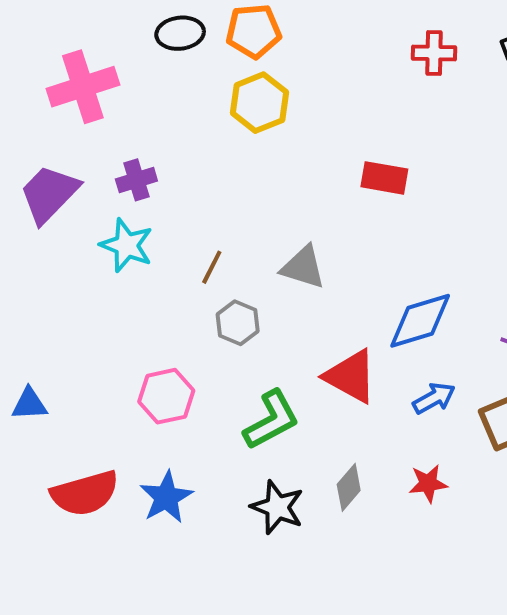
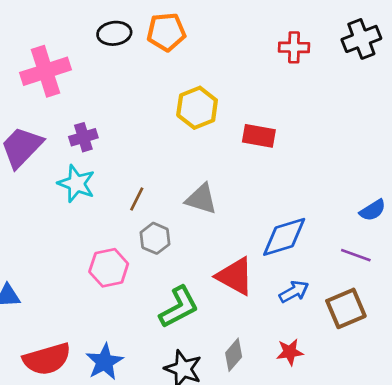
yellow hexagon: (259, 103) -> (197, 108), moved
pink hexagon: (166, 396) -> (109, 268), moved

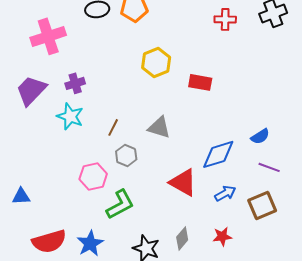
blue semicircle: (373, 210) -> (260, 136), moved
green L-shape: (179, 307) -> (120, 204), moved

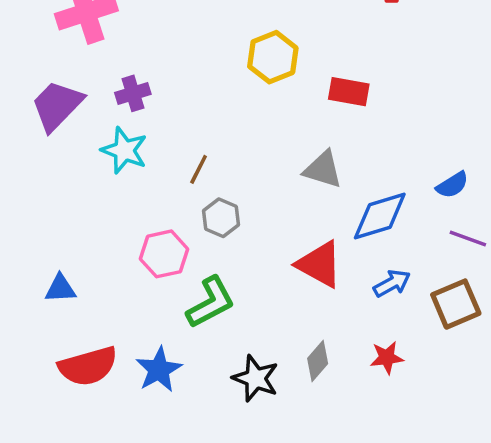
gray triangle: (159, 127) -> (323, 169), moved
blue triangle: (21, 196) -> (60, 289), moved

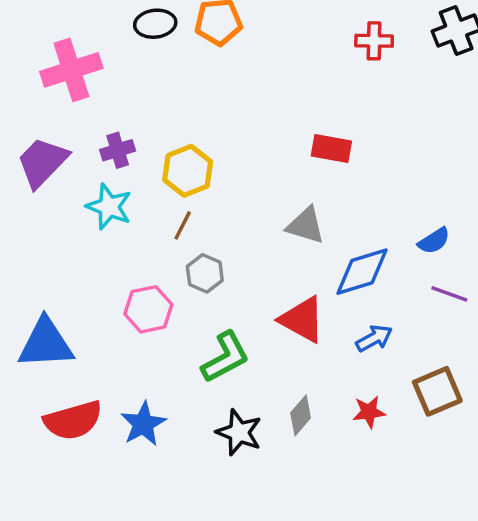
yellow hexagon: (273, 57) -> (188, 171), moved
blue triangle: (60, 289) -> (46, 343), size x1.8
green L-shape: (211, 302) -> (225, 357), moved
brown square: (456, 304) -> (437, 391), moved

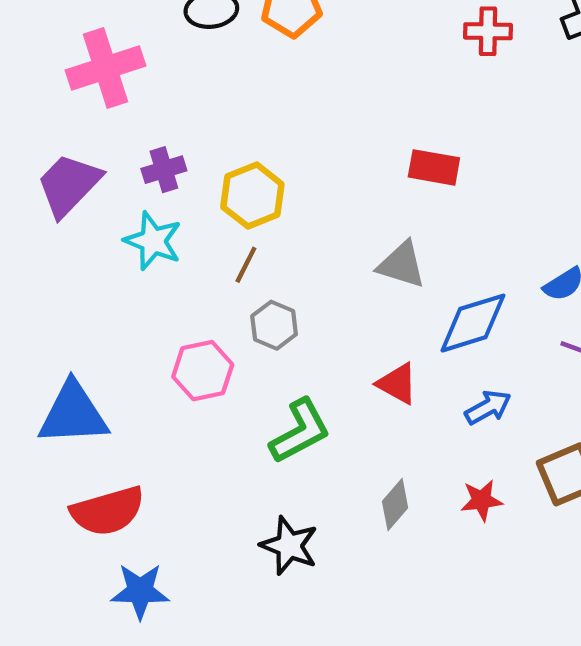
red triangle: (302, 320) -> (397, 384), size x0.7
blue star: (143, 424) -> (140, 591), moved, turned 30
black star: (239, 432) -> (289, 546), moved

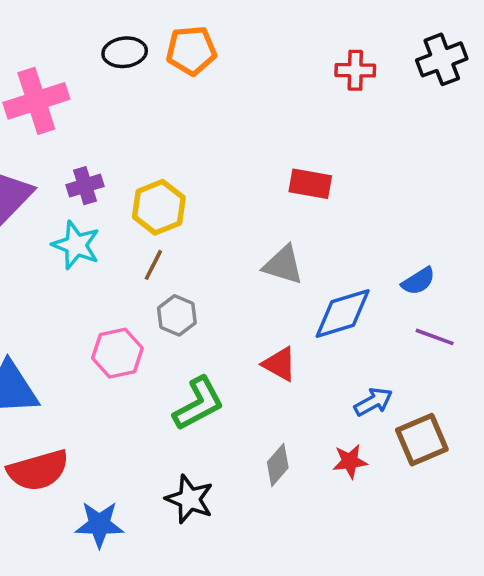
blue arrow: (488, 407) -> (373, 402), moved
blue star: (140, 591) -> (99, 524), moved

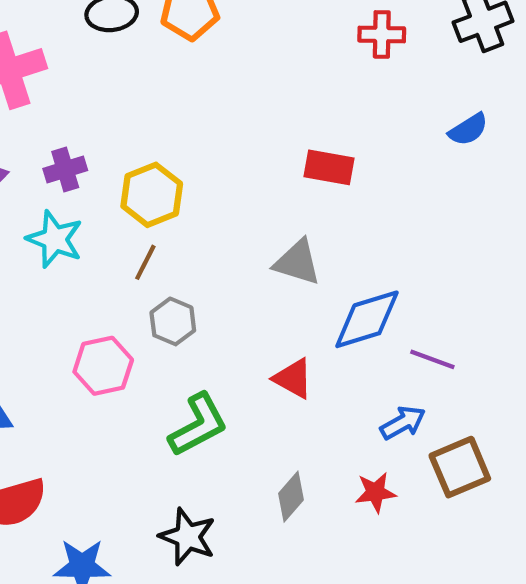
blue semicircle: (418, 281) -> (468, 129), moved
purple line: (435, 337) -> (432, 359), moved

